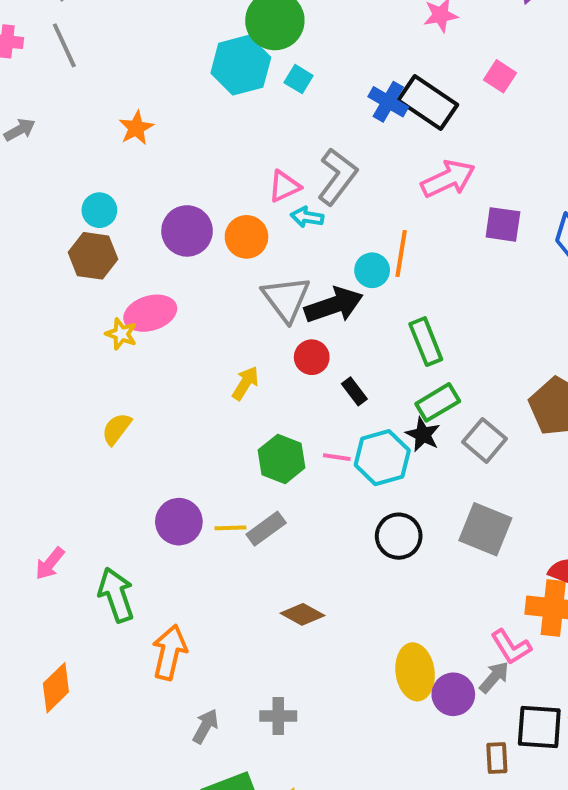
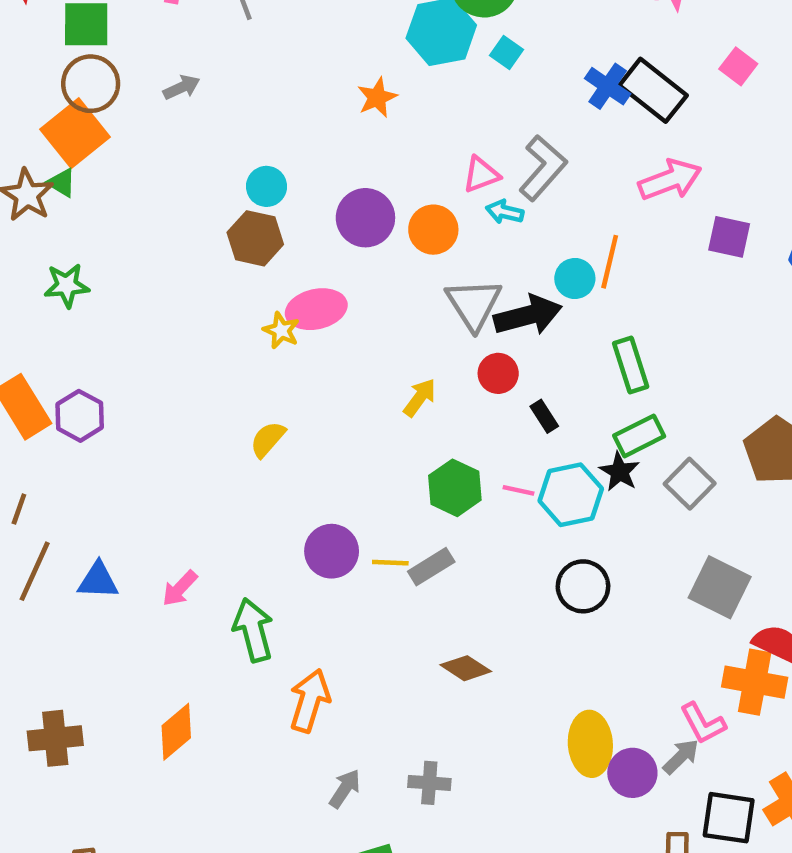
orange star: (136, 128) -> (377, 97), moved
gray square: (485, 529) -> (720, 587), moved

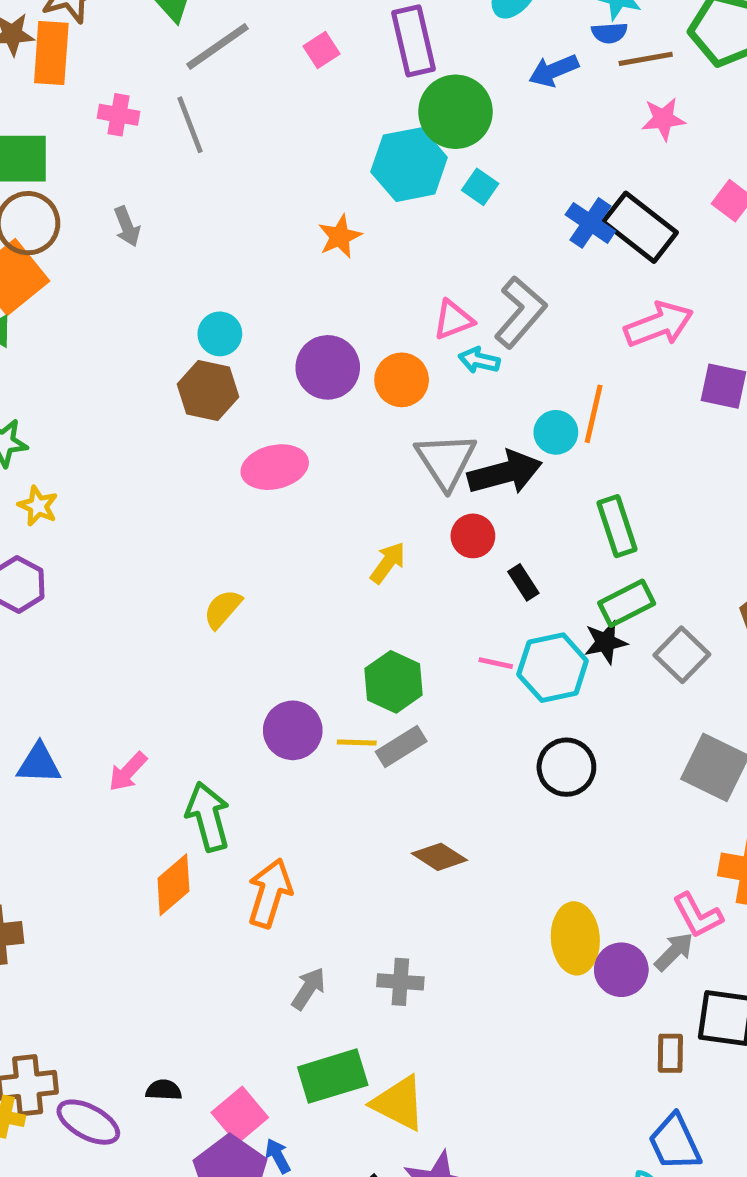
gray arrow: (182, 87) -> (127, 227), turned 93
yellow star: (281, 330) -> (38, 506), moved
black star: (619, 472) -> (605, 642), turned 30
green hexagon: (455, 488) -> (394, 682), moved
orange diamond: (176, 732) -> (173, 885), moved

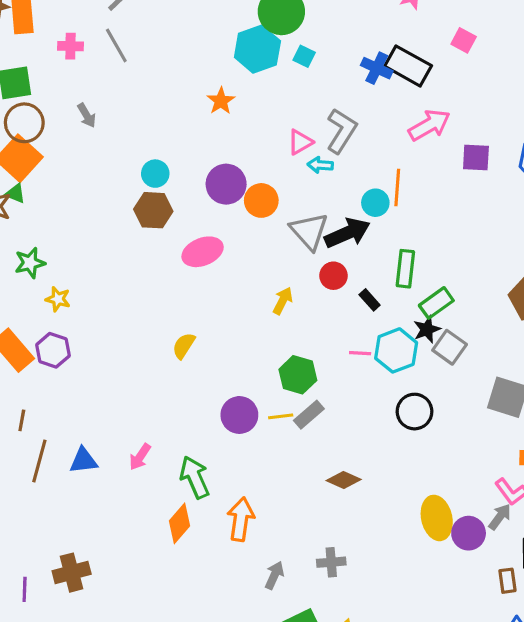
orange circle: (402, 380) -> (261, 200), moved
green rectangle: (617, 526) -> (405, 269), moved, turned 33
gray square: (682, 655) -> (450, 347), moved

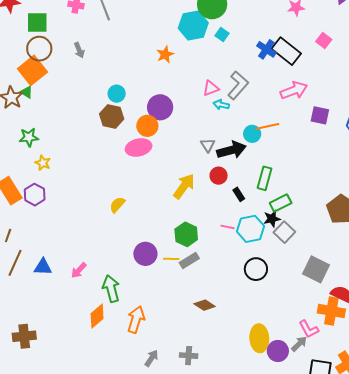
orange line: (397, 187) -> (267, 126), turned 65
orange circle: (261, 200) -> (147, 126), moved
gray triangle: (309, 231) -> (208, 145), size x0.6
yellow arrow: (283, 301) -> (184, 186), size x1.5

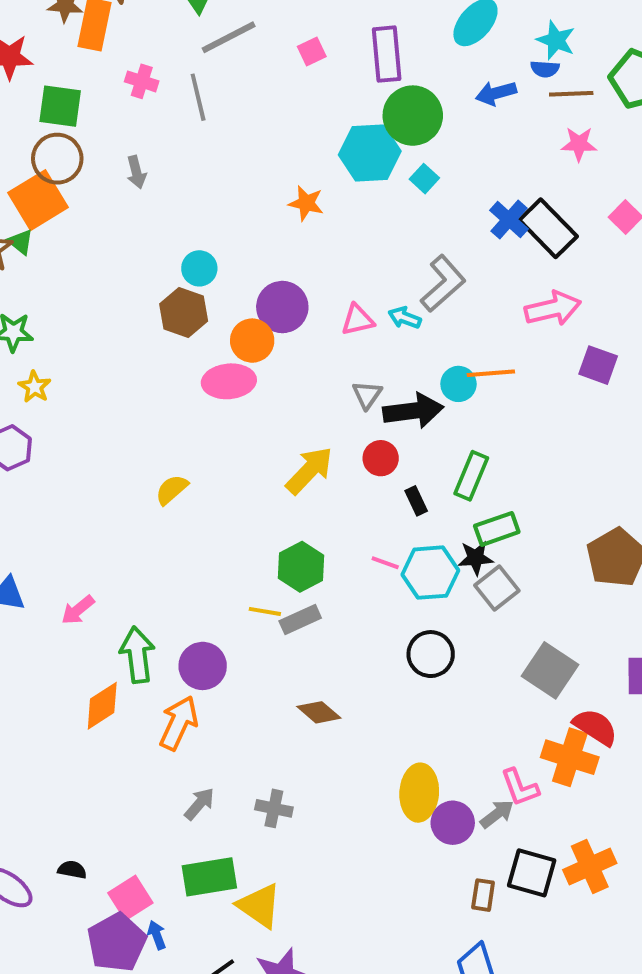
orange star: (165, 54) -> (306, 203), turned 30
pink triangle: (211, 88) -> (357, 320), moved
purple circle: (145, 254) -> (203, 666), moved

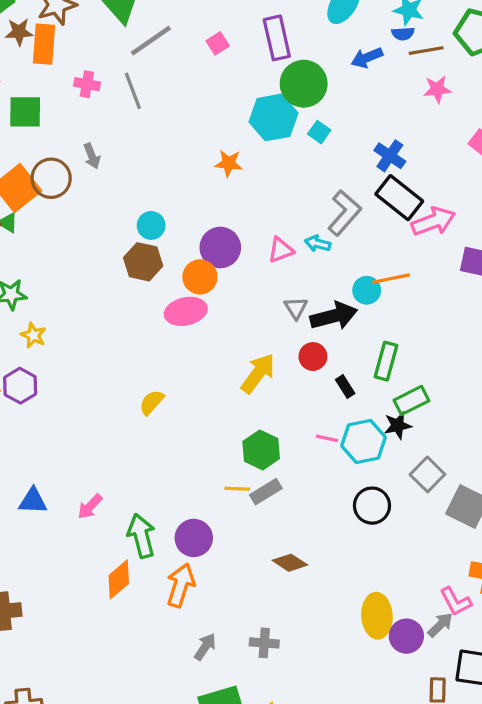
brown circle: (57, 159) -> (51, 178), moved
black rectangle: (548, 228) -> (399, 198), moved
gray square: (497, 588) -> (427, 474), moved

